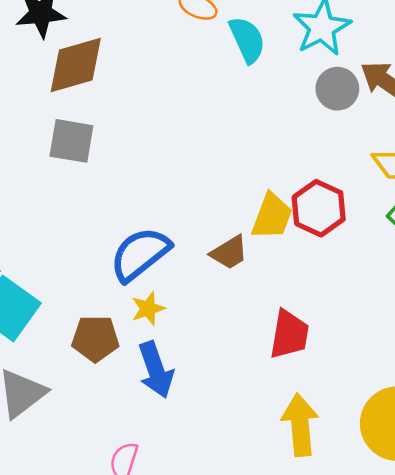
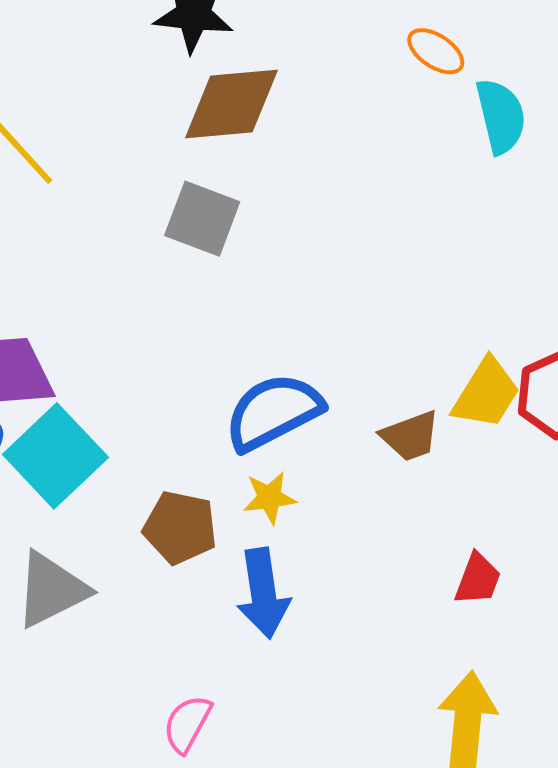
red trapezoid: (289, 334) -> (478, 579), size x0.7

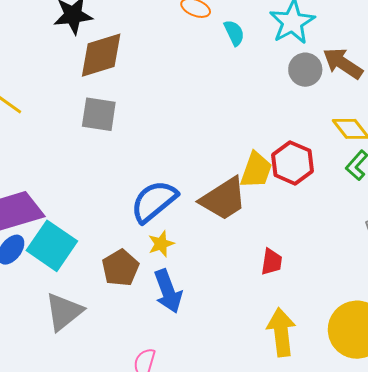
cyan semicircle: (501, 116) -> (234, 33), size x0.7
brown trapezoid: (410, 436) -> (223, 199), size x1.6
brown pentagon: (180, 528) -> (120, 268), turned -30

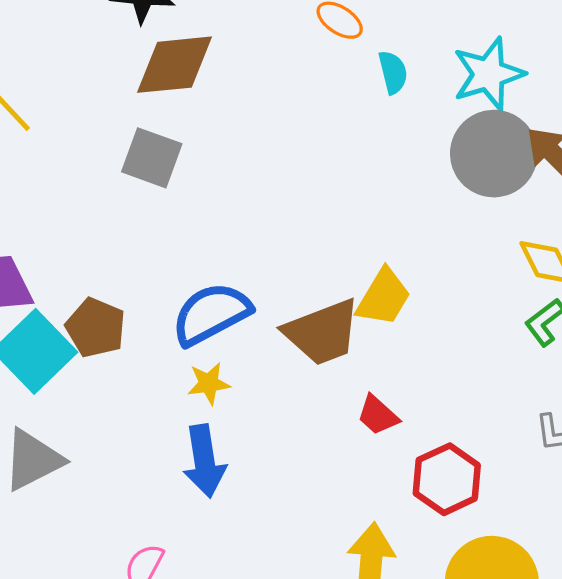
gray circle: (305, 70) -> (494, 154), size x1.6
red hexagon: (293, 163) -> (447, 479), moved
red trapezoid: (272, 262) -> (378, 415), moved, turned 112
brown pentagon: (120, 268) -> (96, 328), moved, turned -30

